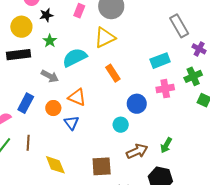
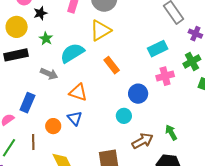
orange circle: (53, 108) -> (53, 126), moved
green arrow: (166, 145) -> (171, 132), turned 126

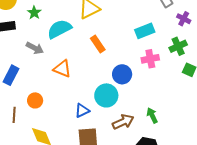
cyan circle: (124, 116) -> (106, 95), size x1.5
blue triangle: (75, 118) -> (82, 111), moved, turned 42

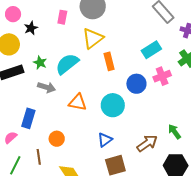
green star: (34, 13) -> (40, 63), moved
orange rectangle: (98, 44) -> (109, 61), moved, turned 30
blue circle: (122, 74) -> (136, 84), moved
cyan circle: (106, 95) -> (113, 105), moved

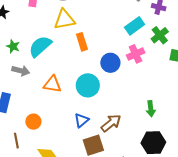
yellow triangle: (93, 38) -> (64, 20), turned 30
cyan rectangle: (151, 50) -> (135, 26), moved
green arrow: (174, 131) -> (151, 109), turned -147
brown arrow: (147, 143) -> (111, 123), moved

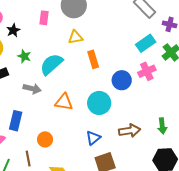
yellow triangle: (64, 20) -> (75, 37), size x0.7
green star: (13, 46) -> (24, 56), moved
brown arrow: (111, 123) -> (130, 131), moved, turned 30

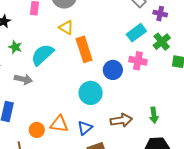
yellow triangle: (75, 37) -> (66, 27), turned 42
orange rectangle: (93, 59) -> (84, 49), size x1.4
pink cross: (147, 71) -> (138, 61), turned 36
orange triangle: (64, 102) -> (59, 124), moved

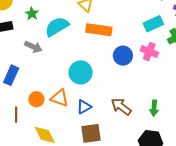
orange rectangle: (84, 49) -> (99, 30), turned -75
cyan circle: (91, 93) -> (81, 72), moved
brown arrow: (121, 120) -> (121, 107), turned -145

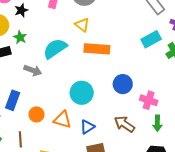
green star: (32, 14) -> (20, 37), moved
pink cross: (149, 52) -> (149, 100), moved
blue circle: (123, 56) -> (123, 84), moved
orange circle: (36, 99) -> (37, 114), moved

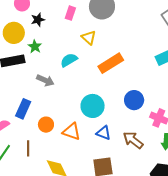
yellow triangle: (82, 25) -> (89, 37), moved
cyan semicircle: (55, 49) -> (69, 60), size x0.7
orange rectangle: (97, 49) -> (111, 63), turned -40
blue triangle: (87, 127) -> (104, 133), moved, turned 49

